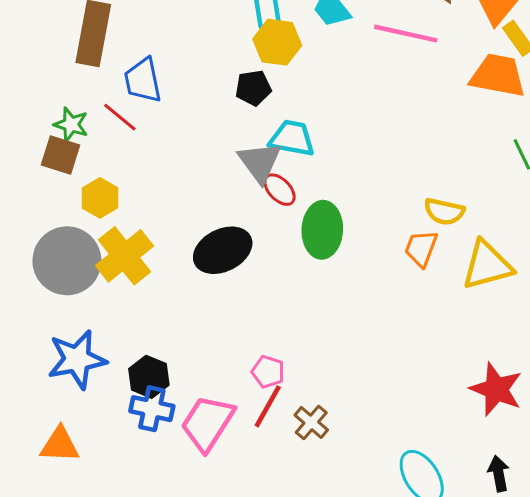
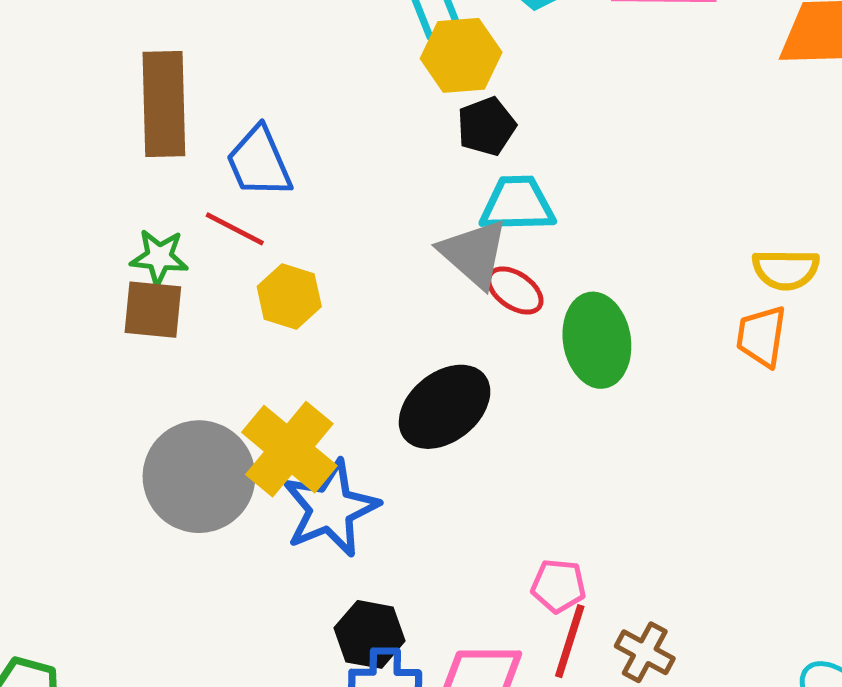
black pentagon: (253, 88) -> (486, 126), moved
yellow hexagon: (100, 198) -> (289, 297), moved
blue star: (77, 359) -> (331, 508), moved

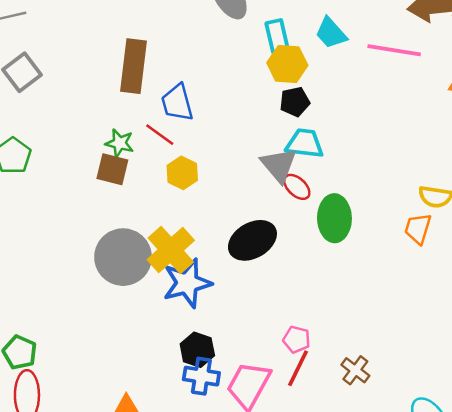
brown cross: (645, 652) -> (355, 370), moved

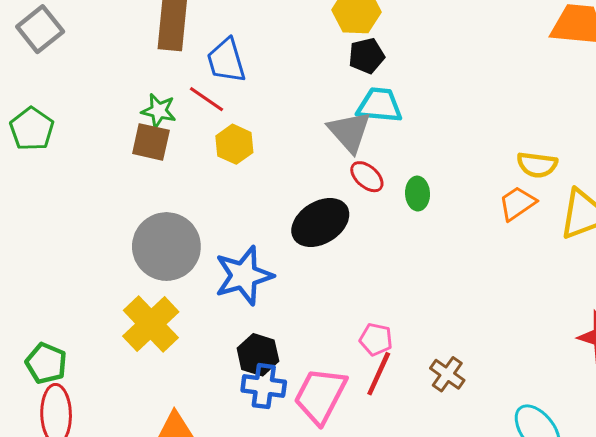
red ellipse: (297, 187) -> (367, 177), moved
green ellipse: (334, 218) -> (418, 194), size x0.6
orange trapezoid: (418, 229) -> (517, 203), turned 40
yellow cross: (171, 250) -> (151, 324), moved

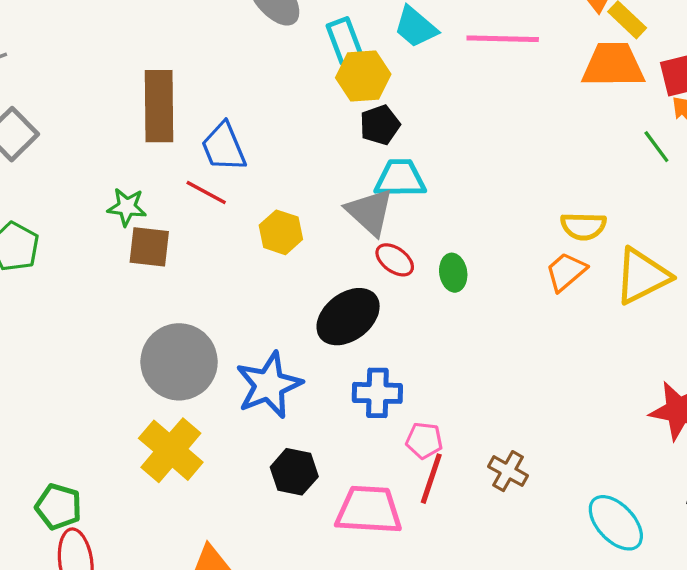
green star: (159, 111) -> (127, 207), moved
yellow hexagon: (234, 144) -> (281, 232), moved
blue cross: (264, 386) -> (377, 393), moved
pink trapezoid: (320, 396) -> (369, 510), turned 72

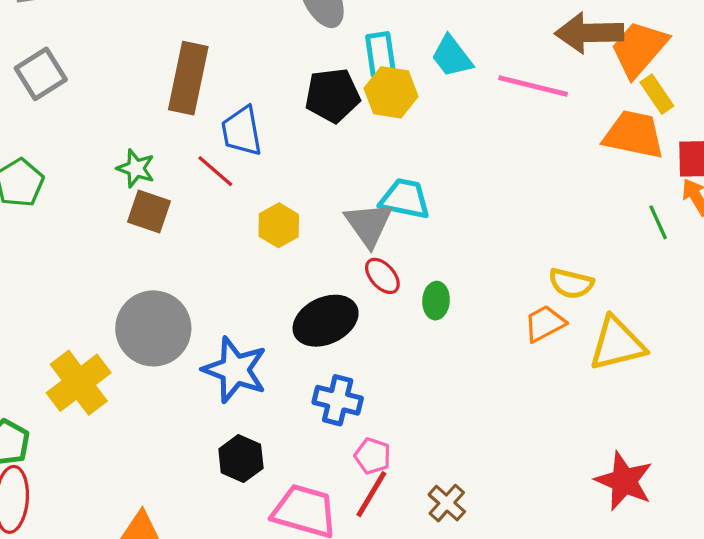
black pentagon: (380, 125) -> (332, 95), moved, size x1.4
blue star: (269, 385) -> (235, 370), turned 30
yellow cross: (171, 450) -> (79, 383), moved

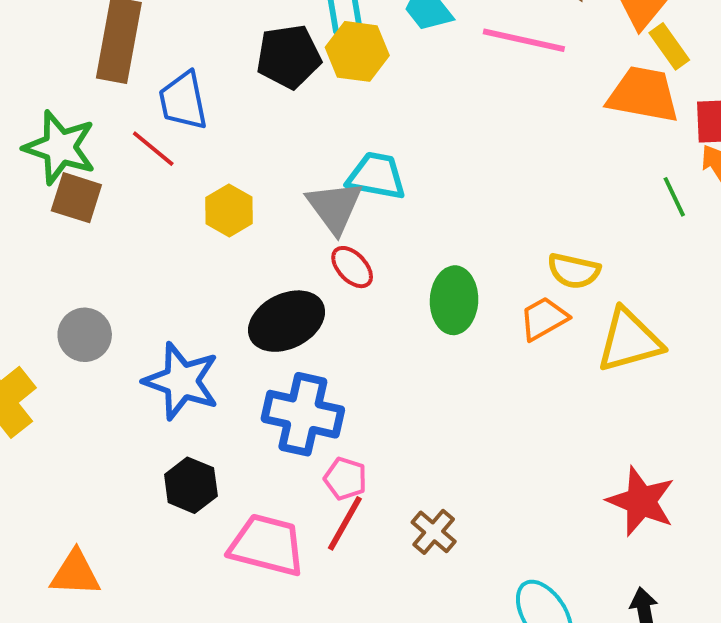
green star: (136, 168) -> (60, 147), size x1.6
green ellipse: (436, 301) -> (454, 300), moved, size x1.5
gray circle: (153, 328) -> (85, 335), size x0.6
blue cross: (338, 400) -> (303, 414), size x1.4

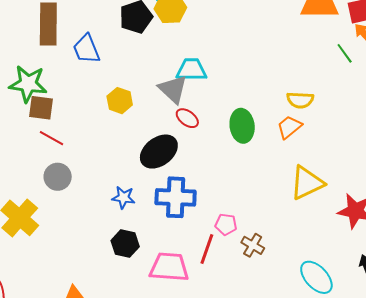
red line: (153, 149) -> (51, 138), moved
yellow triangle: (629, 340) -> (307, 183), moved
blue star: (181, 381) -> (123, 198), moved, size x0.6
pink pentagon: (345, 479) -> (226, 224), moved

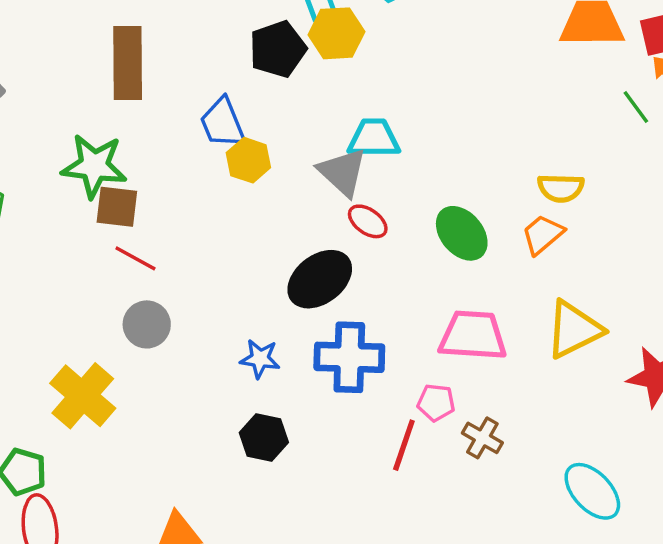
blue trapezoid: (86, 49) -> (223, 123), moved
yellow hexagon: (120, 101) -> (248, 160), moved
green ellipse: (242, 126) -> (462, 233), turned -32
pink trapezoid: (169, 267) -> (473, 335), moved

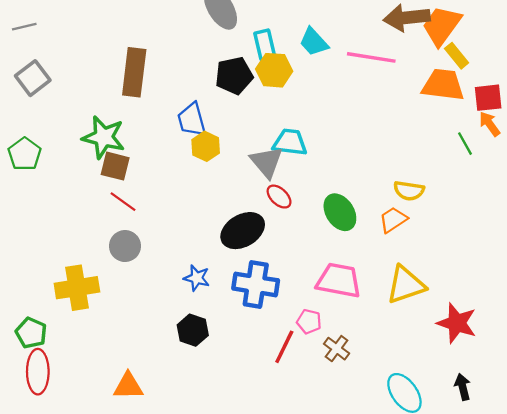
yellow cross: (83, 396) -> (77, 288), turned 33

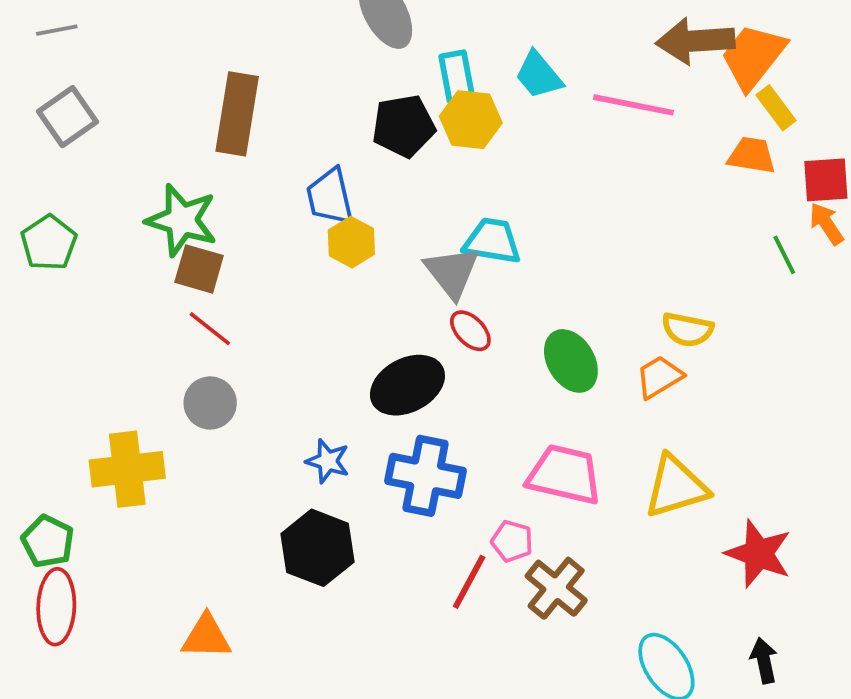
orange trapezoid: (443, 85) -> (752, 155), size x0.7
black hexagon: (193, 330) -> (317, 548), size x1.4
brown cross: (337, 349) -> (556, 588), size x1.4

